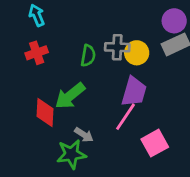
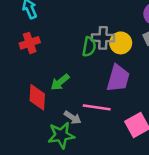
green semicircle: (88, 56) -> (89, 47), moved
green arrow: (70, 96) -> (60, 82), size x0.7
pink line: (126, 117) -> (97, 107), moved, turned 64

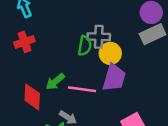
yellow circle: (121, 43) -> (110, 53), moved
pink line: (97, 107) -> (82, 89), moved

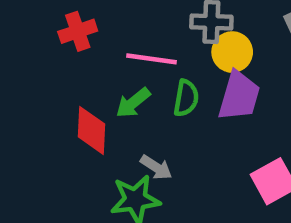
green semicircle: (85, 46) -> (186, 98), moved
pink line: (82, 89) -> (151, 59), moved

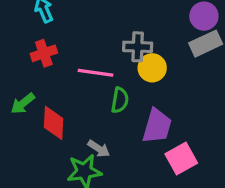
purple trapezoid: (239, 96) -> (157, 126), moved
green arrow: (133, 103) -> (23, 103), moved

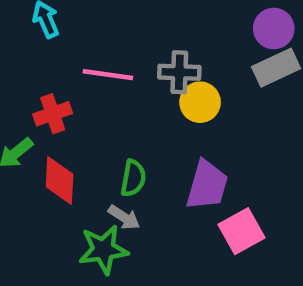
red cross: (44, 53) -> (53, 114), moved
pink line: (96, 73) -> (108, 75), moved
green semicircle: (120, 100) -> (133, 178), moved

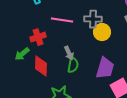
gray arrow: (124, 217) -> (69, 53), moved, turned 32

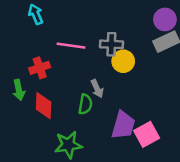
gray arrow: (69, 53) -> (97, 89), moved
green arrow: (22, 54) -> (19, 90), turned -63
purple trapezoid: (105, 68) -> (123, 125), moved

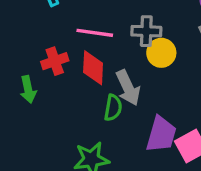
gray arrow: (97, 89) -> (128, 88), size x1.5
red diamond: (44, 106) -> (93, 68), moved

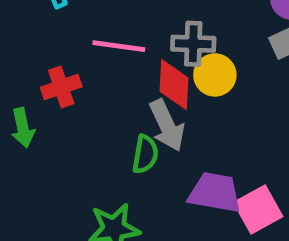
red diamond: (93, 68) -> (174, 85), moved
purple trapezoid: (161, 134) -> (215, 193), turned -96

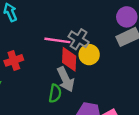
gray cross: (193, 44) -> (79, 39), turned 30
pink line: (119, 46) -> (57, 40), moved

